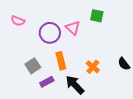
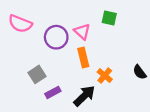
pink semicircle: (18, 21) -> (20, 24), size x1.5
orange rectangle: (61, 61) -> (83, 57), moved
black arrow: (75, 85) -> (84, 96), turned 90

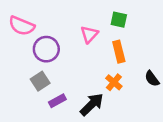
pink triangle: (82, 32) -> (89, 34), turned 30
purple circle: (56, 37) -> (46, 49), moved
orange rectangle: (83, 57) -> (119, 52), moved

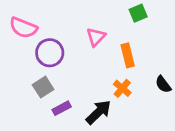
green square: (119, 20) -> (138, 13), moved, turned -35

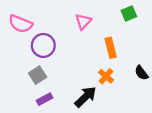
green square: (138, 13) -> (129, 14), moved
pink triangle: (96, 37) -> (83, 22), moved
purple rectangle: (62, 108) -> (44, 99), moved

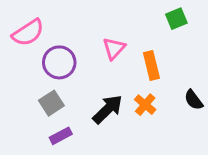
pink triangle: (83, 22) -> (114, 48), moved
pink semicircle: (21, 24) -> (28, 33), turned -55
black arrow: (86, 97) -> (108, 109), moved

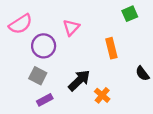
pink triangle: (114, 48) -> (71, 27), moved
gray square: (51, 103) -> (38, 76), turned -30
orange cross: (145, 105) -> (102, 95), moved

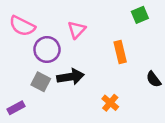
pink semicircle: (21, 24) -> (22, 26), turned 60
black arrow: (79, 80) -> (71, 77), moved, turned 35
purple rectangle: (45, 100) -> (16, 108), moved

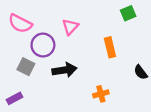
gray square: (41, 82) -> (26, 67), moved
orange cross: (110, 103) -> (101, 94), turned 35

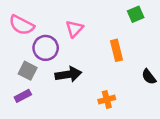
purple rectangle: (15, 98) -> (23, 96), moved

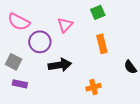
green square: (136, 14) -> (98, 12), moved
gray square: (28, 71) -> (14, 62), moved
purple rectangle: (23, 96) -> (20, 84), turned 40

